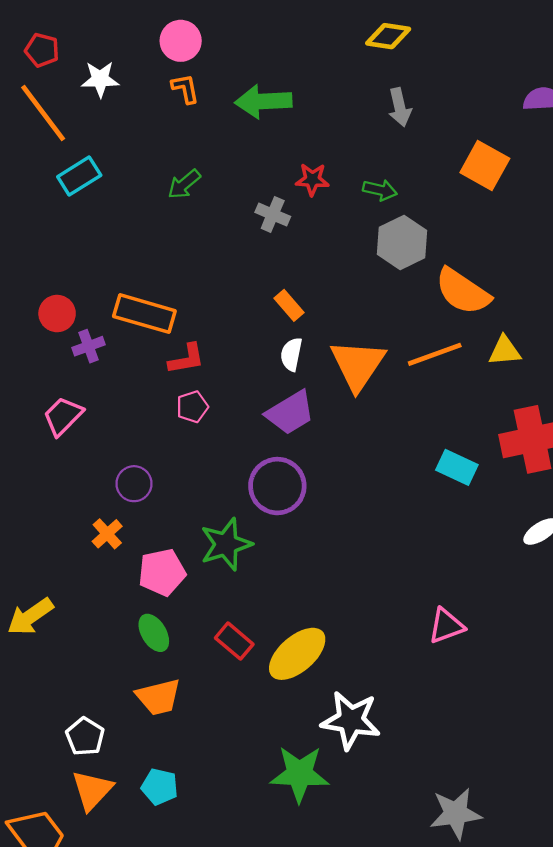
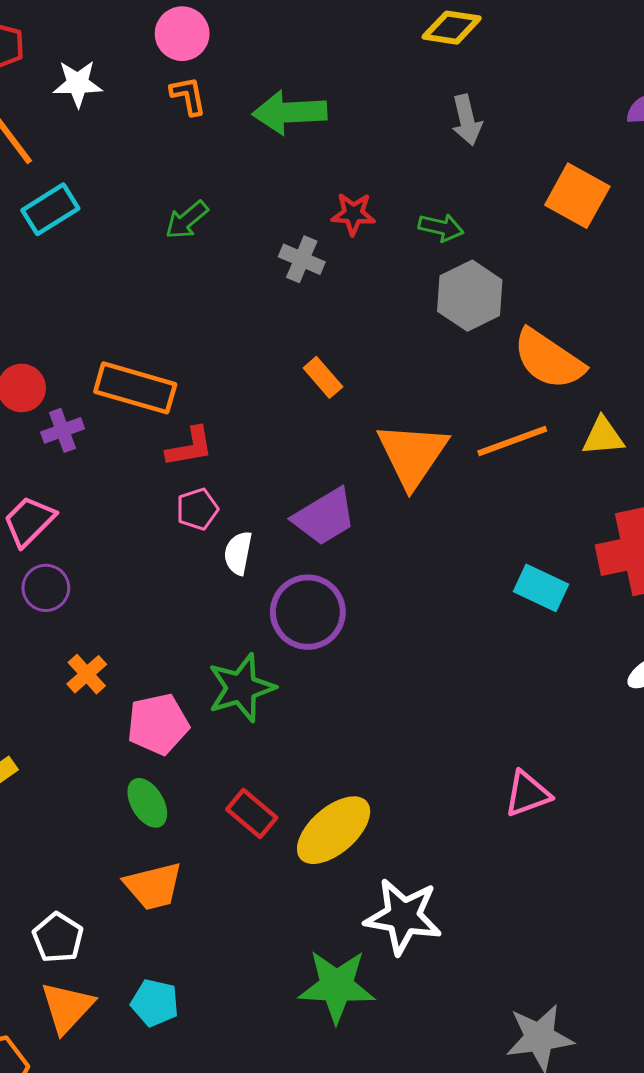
white semicircle: (291, 354) -> (238, 553), moved
purple circle: (134, 484) -> (46, 588), moved

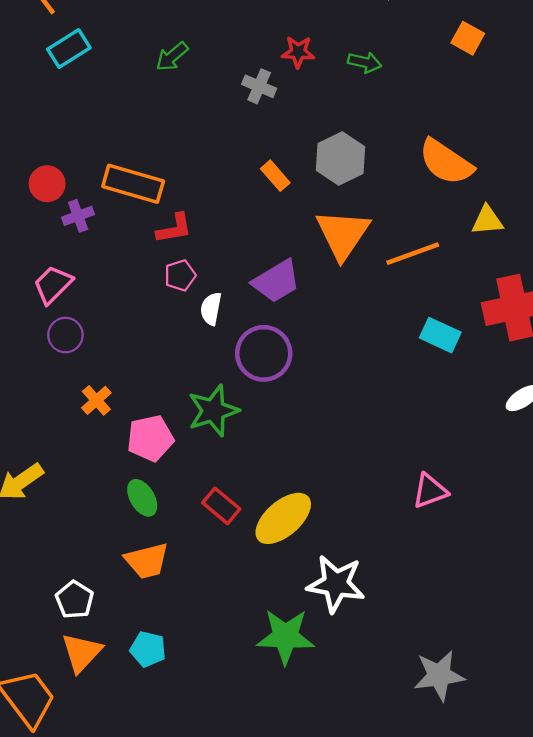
orange square: (577, 196) -> (468, 38), size x0.7
gray hexagon: (470, 296) -> (341, 159), moved
orange line: (512, 441) -> (413, 254), moved

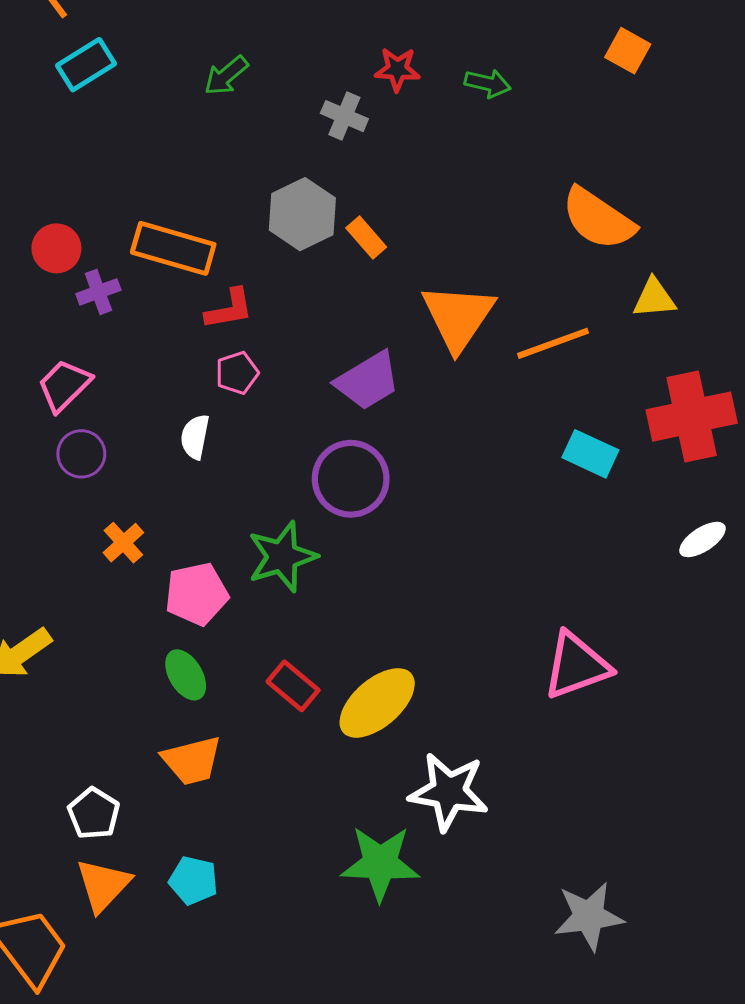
gray hexagon: (341, 159) -> (302, 214), moved
white semicircle: (211, 309) -> (195, 437), moved
pink triangle: (430, 491) -> (576, 666), size x1.4

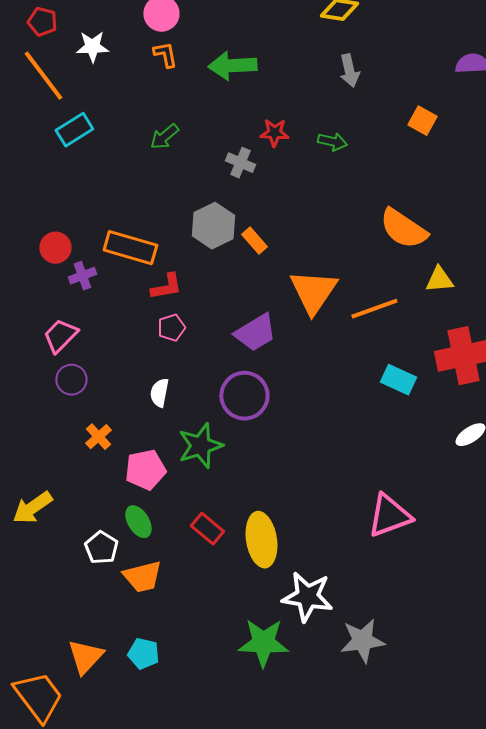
white semicircle: (195, 437) -> (159, 393), moved
yellow ellipse: (377, 703) -> (261, 540), turned -58
white pentagon: (94, 813) -> (101, 548), moved
gray star: (589, 916) -> (362, 641), moved

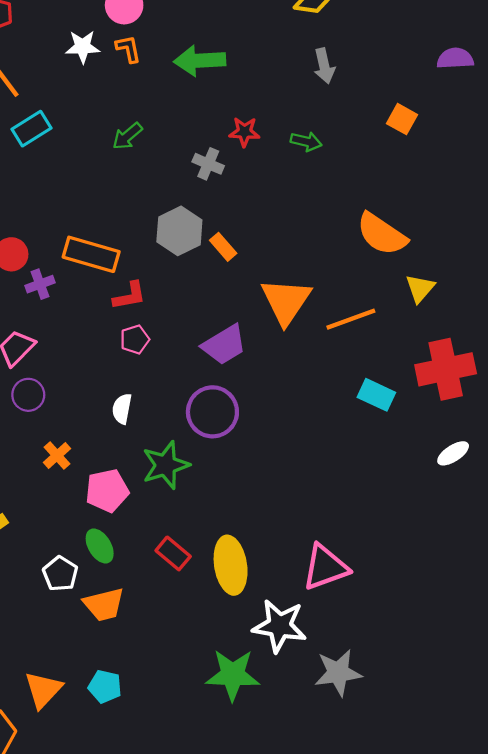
white star: (92, 47) -> (83, 47), moved
yellow triangle: (439, 280) -> (420, 288), turned -44
pink triangle: (389, 516) -> (325, 567), moved

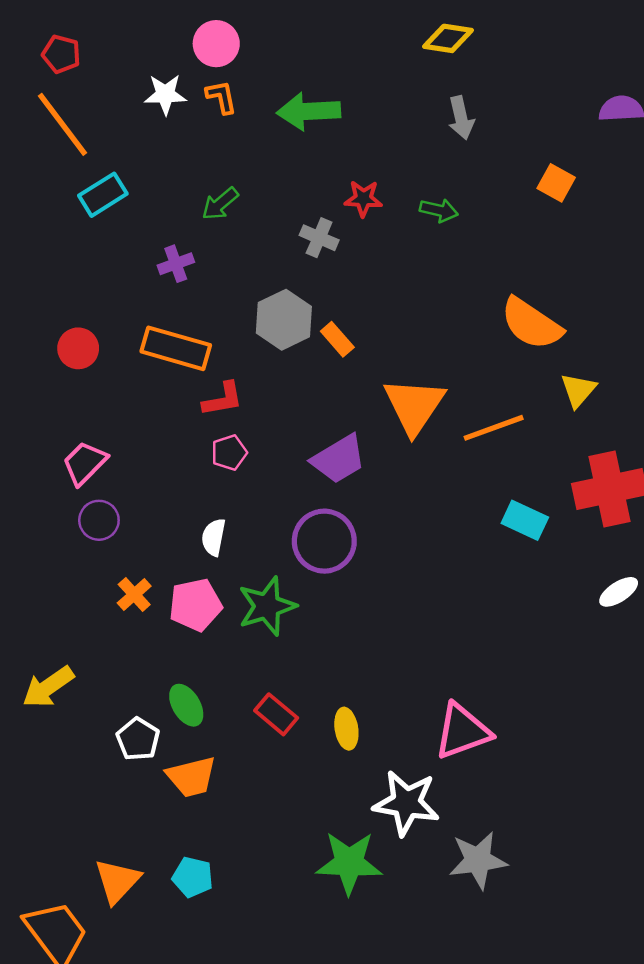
purple cross: (40, 284) -> (176, 264), moved
pink pentagon: (107, 491) -> (195, 605), moved
yellow ellipse: (231, 565) -> (346, 729), size x0.6

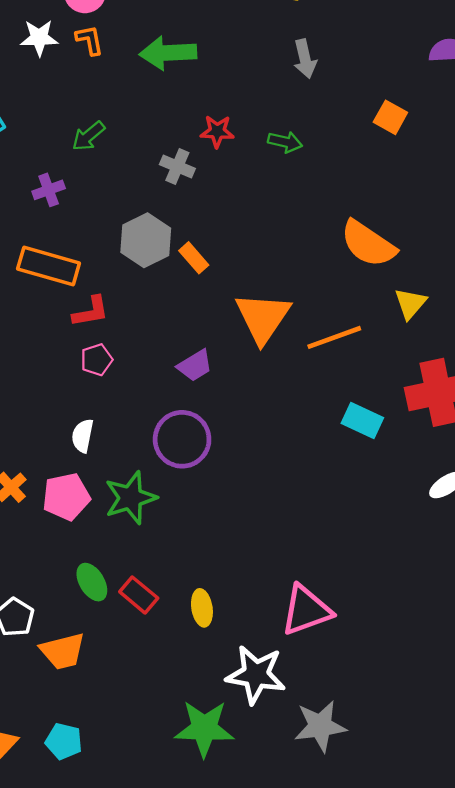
purple trapezoid: (339, 459) -> (195, 366), size x0.7
green ellipse: (186, 705) -> (92, 582), moved

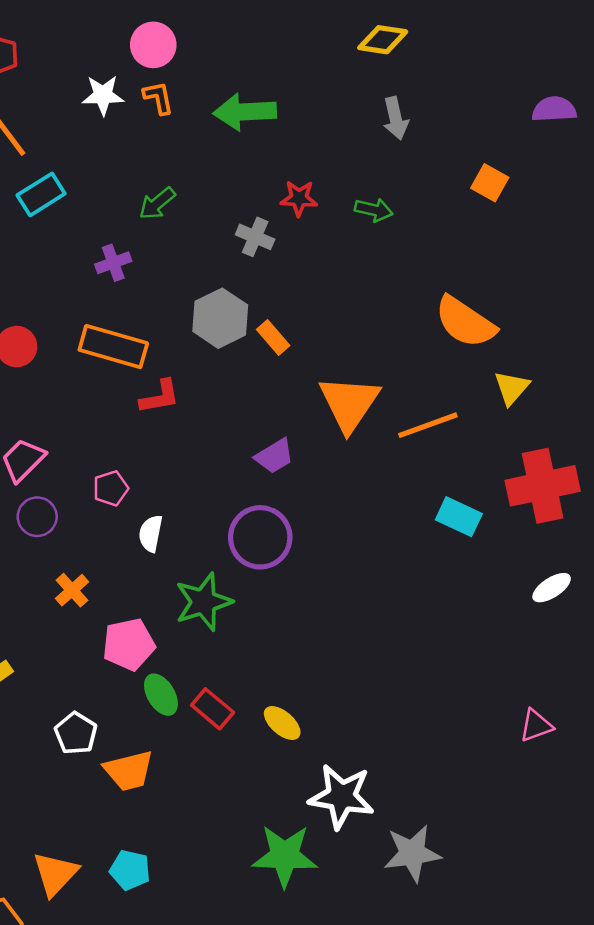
pink pentagon: (97, 360) -> (111, 488), moved
pink pentagon: (66, 497) -> (129, 644), moved
yellow ellipse: (202, 608) -> (282, 723), turned -40
pink triangle: (306, 610) -> (536, 726), moved, size x0.6

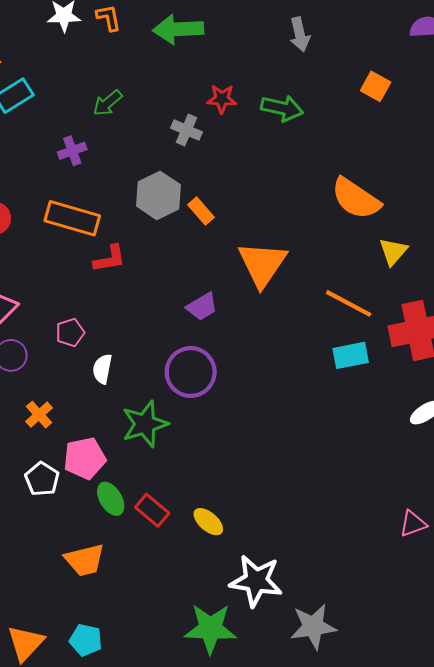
green arrow: (374, 210) -> (282, 108), size x1.4
orange line: (428, 425) -> (349, 303), moved, turned 48
cyan rectangle: (459, 517) -> (351, 355), turned -36
white pentagon: (76, 733) -> (42, 479), moved

